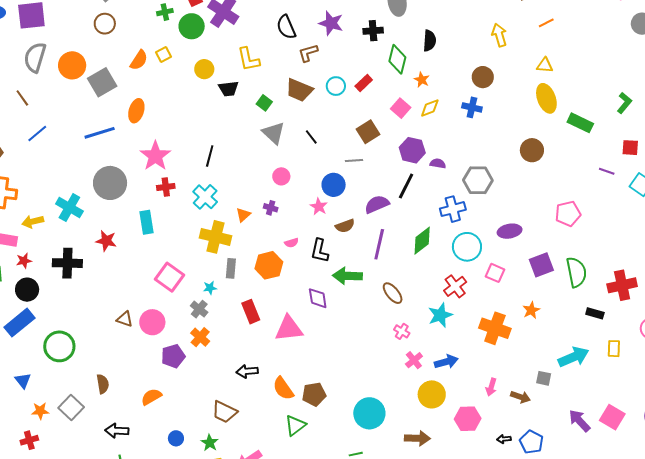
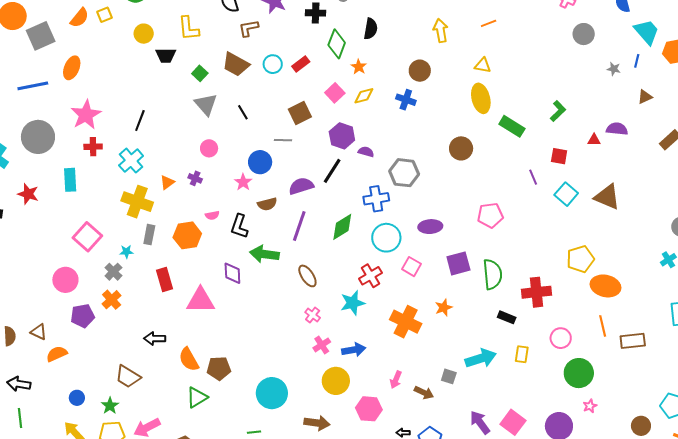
purple line: (607, 171) -> (533, 177), turned 42
brown triangle: (125, 319) -> (39, 332), moved

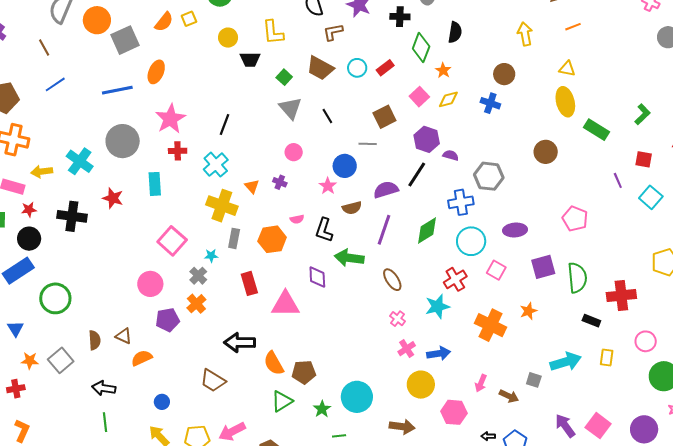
orange triangle: (167, 182) -> (252, 186), turned -35
pink pentagon: (490, 215) -> (575, 219), turned 30
black arrow: (155, 339) -> (240, 342), size x1.4
green star: (110, 406) -> (322, 409), moved

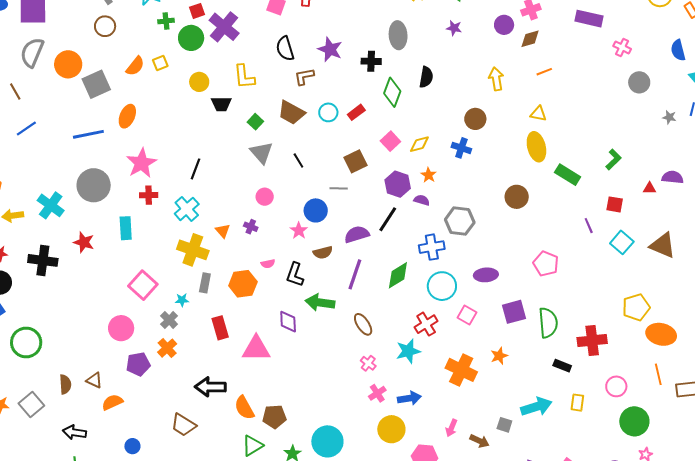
orange star: (443, 70) -> (429, 175), moved

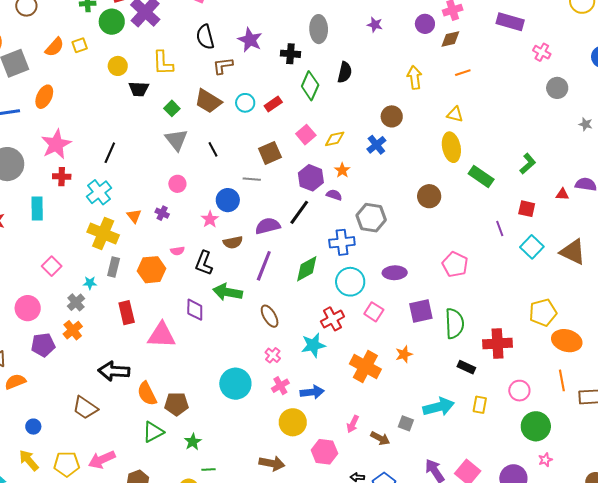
blue cross: (461, 148) -> (376, 145), turned 30
pink square: (143, 285) -> (52, 266), size x0.7
cyan circle: (327, 441) -> (235, 384), moved

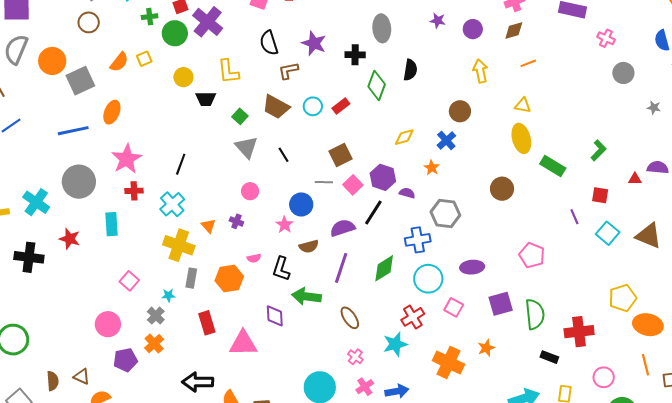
purple circle: (425, 24) -> (473, 29), moved
pink square: (306, 135) -> (353, 185), moved
orange star: (342, 170) -> (432, 168), moved

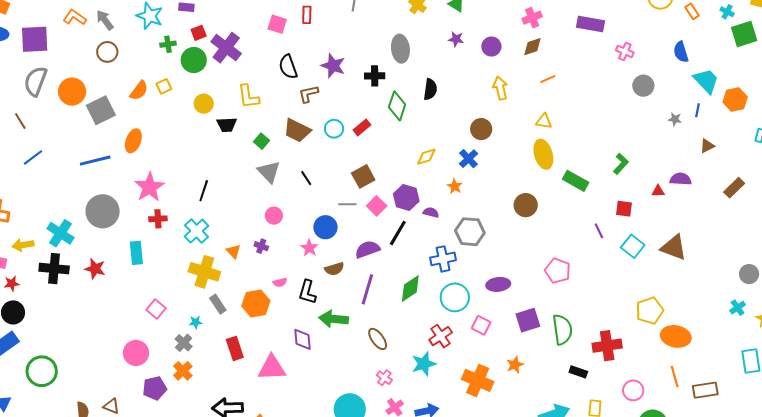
black cross: (29, 257) -> (54, 269), moved
gray rectangle: (191, 278) -> (218, 304), turned -42

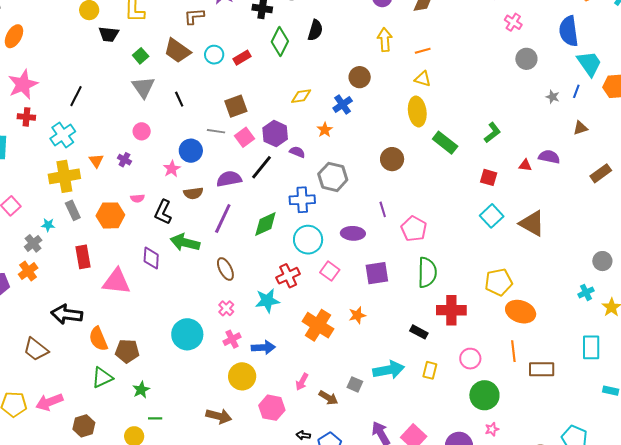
blue semicircle: (681, 52) -> (569, 31), size x1.4
orange line: (548, 79) -> (423, 51), moved
purple line: (599, 231) -> (383, 209), moved
yellow cross: (204, 272) -> (64, 176), turned -36
green semicircle: (562, 330) -> (427, 272), moved

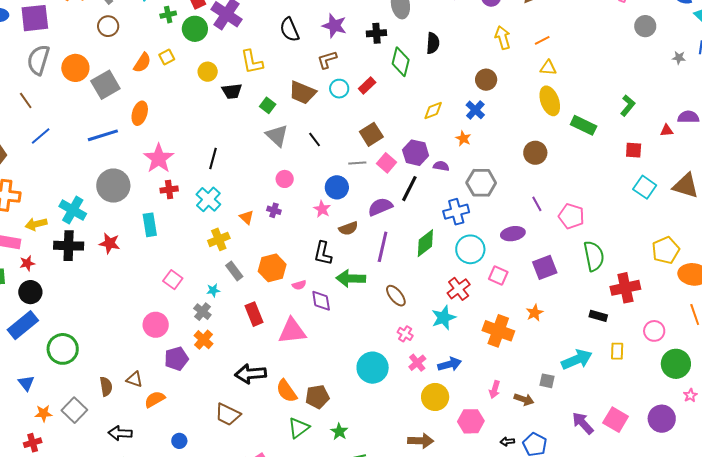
brown L-shape: (194, 16) -> (327, 60), moved
yellow cross: (64, 176) -> (219, 239), size x0.7
pink semicircle: (137, 198) -> (299, 285), moved

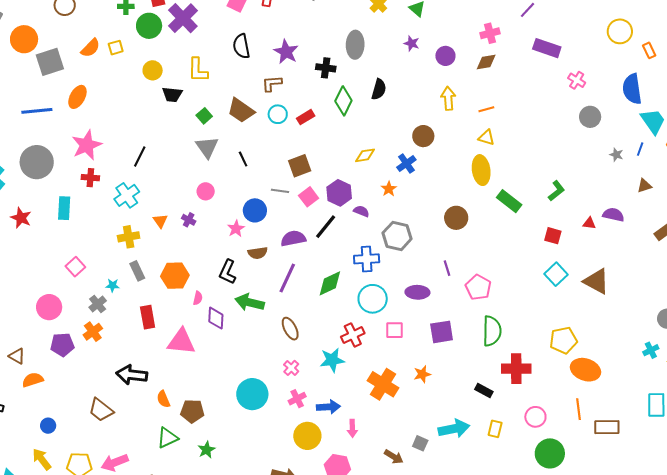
pink square: (498, 275) -> (395, 330), turned -36
pink semicircle: (299, 285) -> (198, 298), turned -72
pink arrow: (495, 390) -> (352, 428), moved, turned -30
orange semicircle: (287, 391) -> (163, 399), size x0.7

